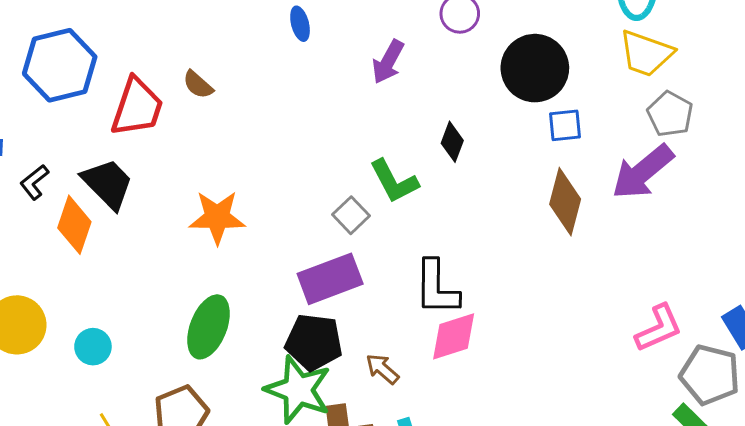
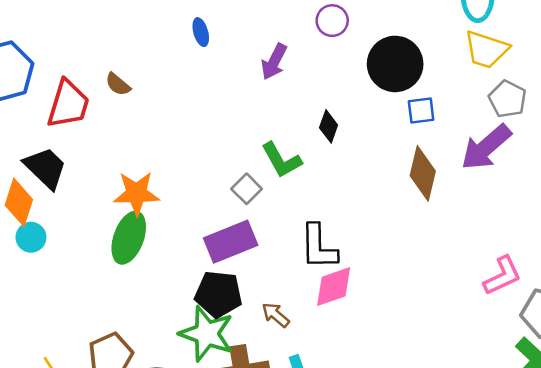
green ellipse: (209, 327) -> (129, 238), moved
cyan circle: (93, 347) -> (31, 237), moved

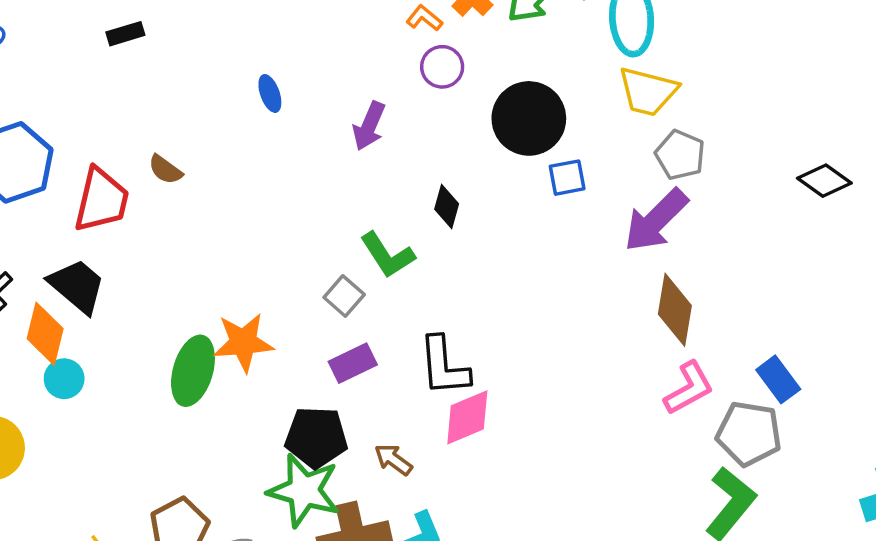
brown diamond: (423, 173) -> (675, 310), moved
orange star: (136, 193) -> (243, 342), moved
purple rectangle: (231, 242) -> (353, 363), moved, size x0.7

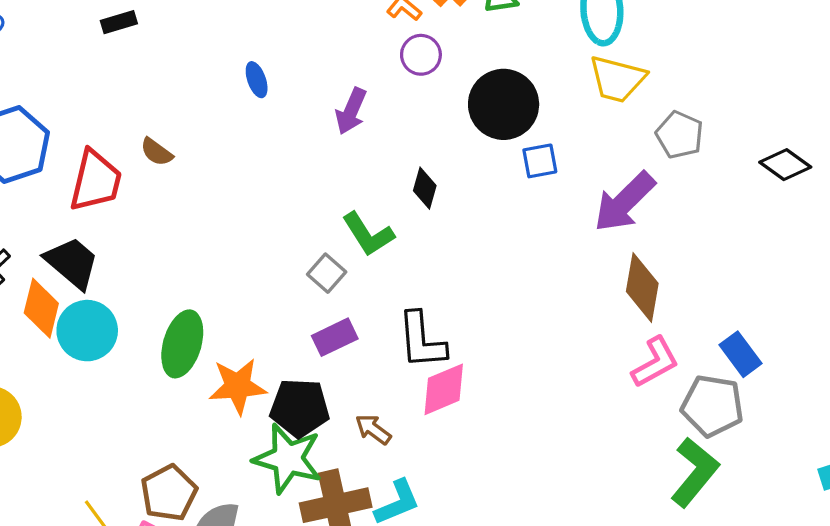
gray pentagon: (680, 155) -> (680, 135), moved
orange star: (243, 342) -> (238, 386), moved
cyan circle: (64, 379) -> (87, 331), moved, size x1.6

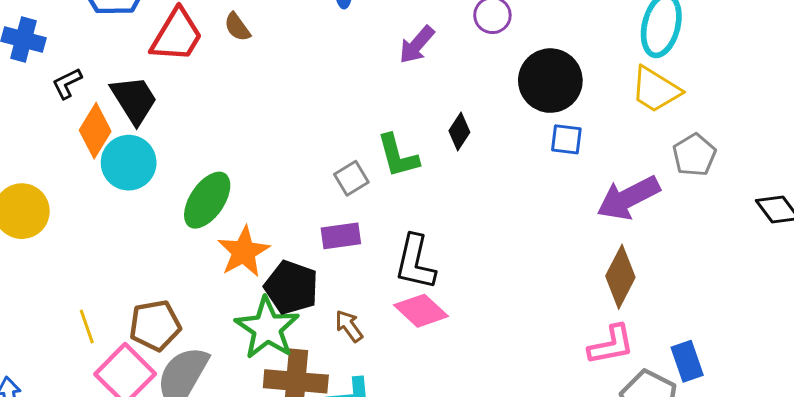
orange star: (238, 386) -> (244, 252), turned 30
pink diamond: (444, 389) -> (421, 311), turned 48

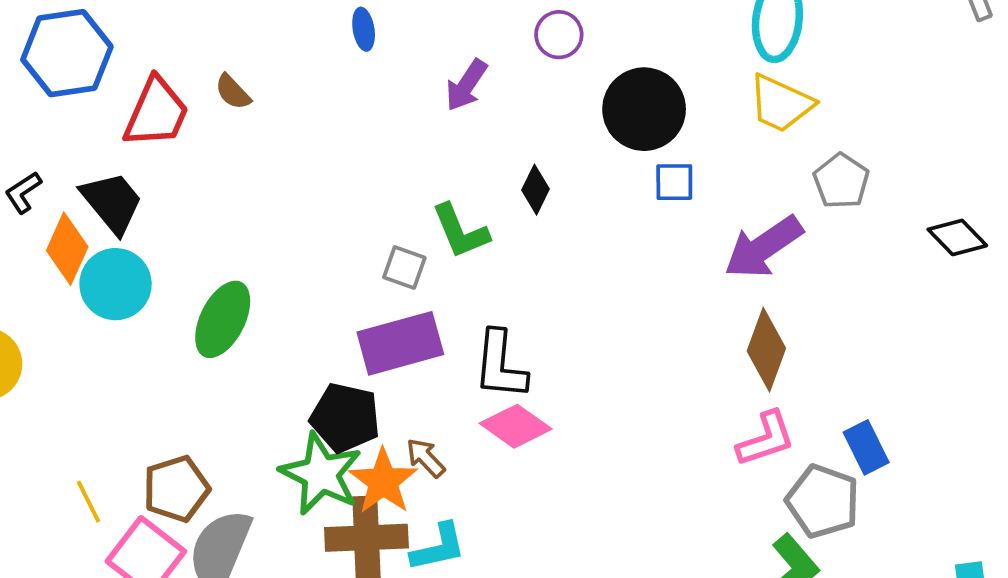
gray square: (351, 178) -> (404, 268), turned -32
purple rectangle: (341, 236) -> (400, 343), size x1.6
orange star: (244, 252) -> (383, 481), moved

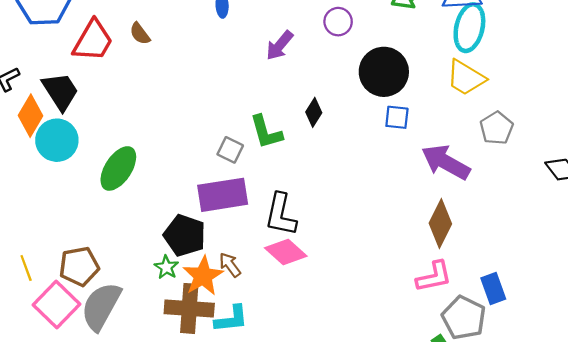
purple arrow: (764, 247) -> (446, 162), turned 57
green star: (321, 474) -> (166, 267), size x0.5

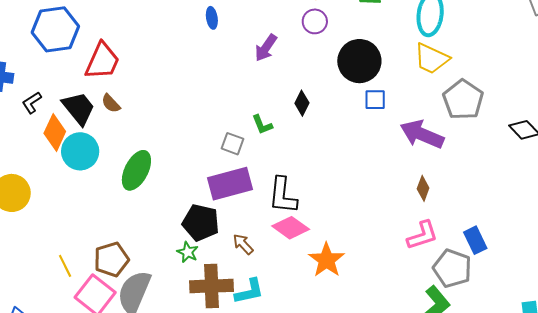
brown semicircle: (140, 34) -> (111, 103), moved
gray pentagon: (497, 128) -> (463, 100), size x1.4
green L-shape: (266, 132) -> (262, 125), size x0.7
brown diamond: (440, 224) -> (423, 188), size x0.6
orange star: (203, 276) -> (326, 260), moved

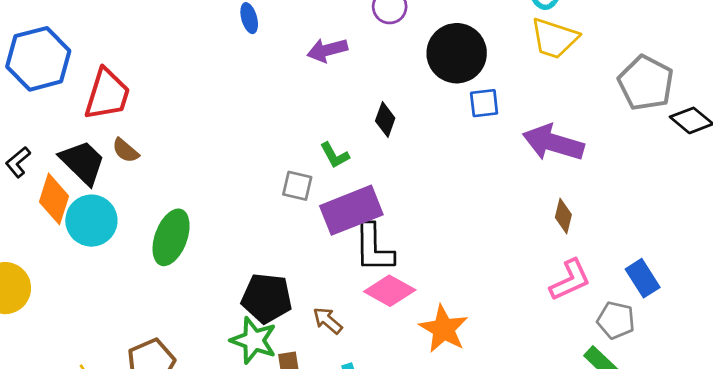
purple arrow: (266, 48) -> (327, 50), turned 48
gray pentagon: (463, 100) -> (646, 83), moved
purple rectangle: (230, 184) -> (351, 210), moved
green star: (188, 252) -> (254, 340), size x1.6
gray pentagon: (452, 268) -> (616, 320), size x0.7

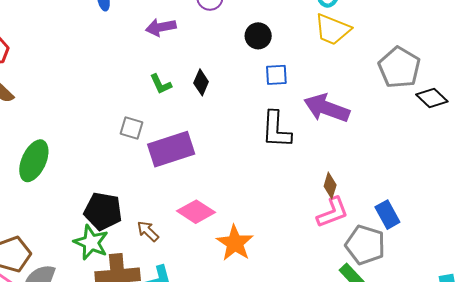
black circle: (457, 53) -> (258, 36), size x0.6
green L-shape: (335, 155) -> (161, 84), moved
brown diamond: (563, 216) -> (330, 186), moved
black L-shape: (374, 248) -> (276, 130), moved
gray pentagon: (616, 320) -> (365, 245), size x1.4

